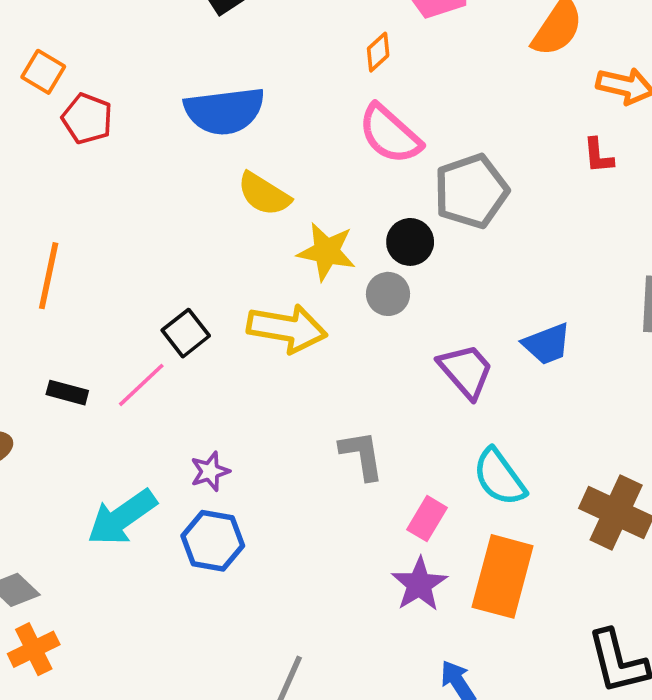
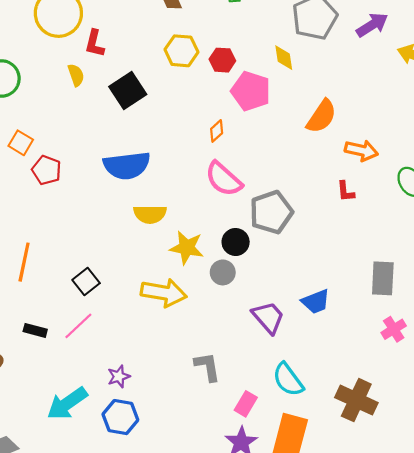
yellow semicircle: (264, 194) -> (150, 214), turned -32
black square: (186, 333) -> (86, 282), moved

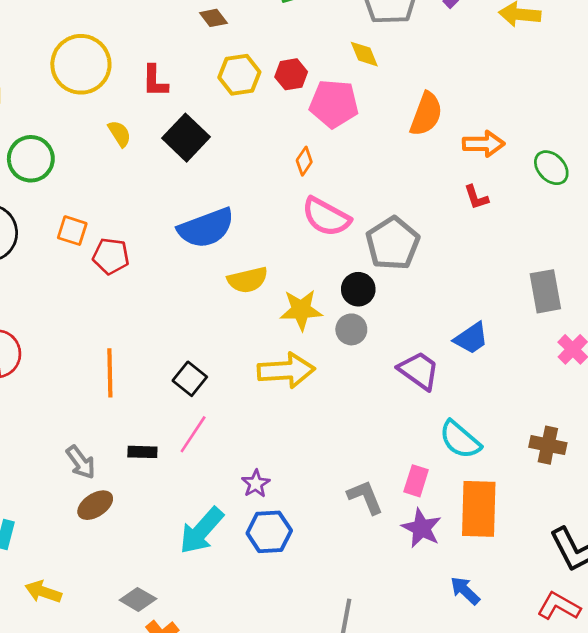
red L-shape: (95, 43) -> (155, 81), moved
gray L-shape: (207, 367) -> (365, 497), moved
brown cross: (356, 400) -> (548, 445), size x0.7

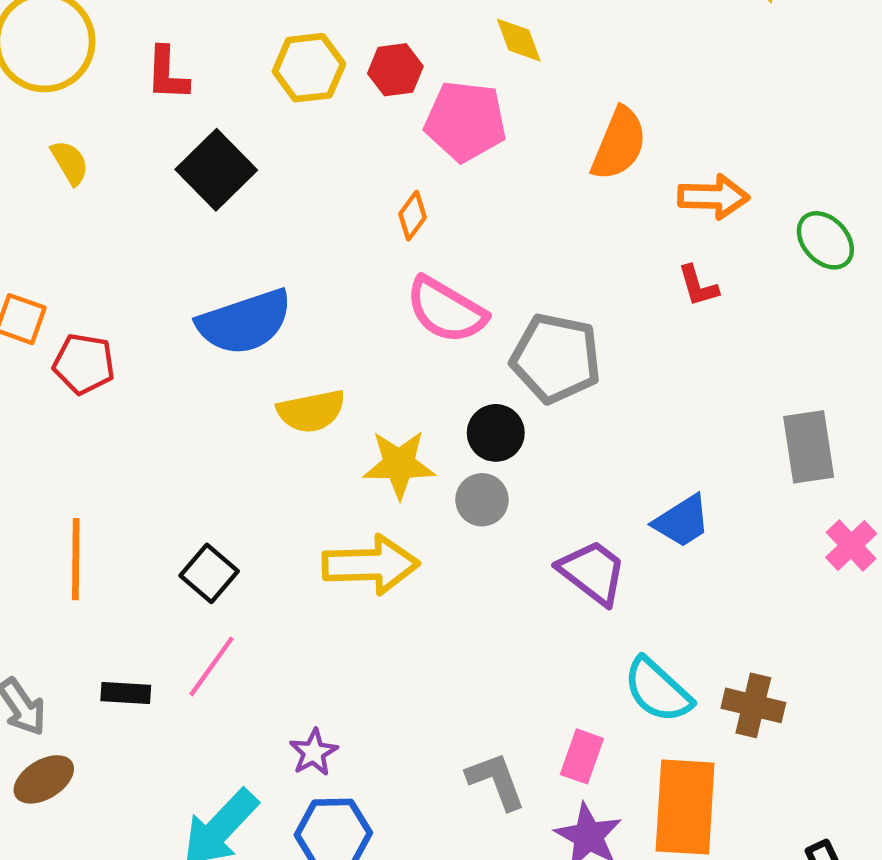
yellow semicircle: (120, 134) -> (70, 163), moved
gray pentagon: (393, 243) -> (556, 358), turned -30
brown cross: (548, 445) -> (753, 705), moved

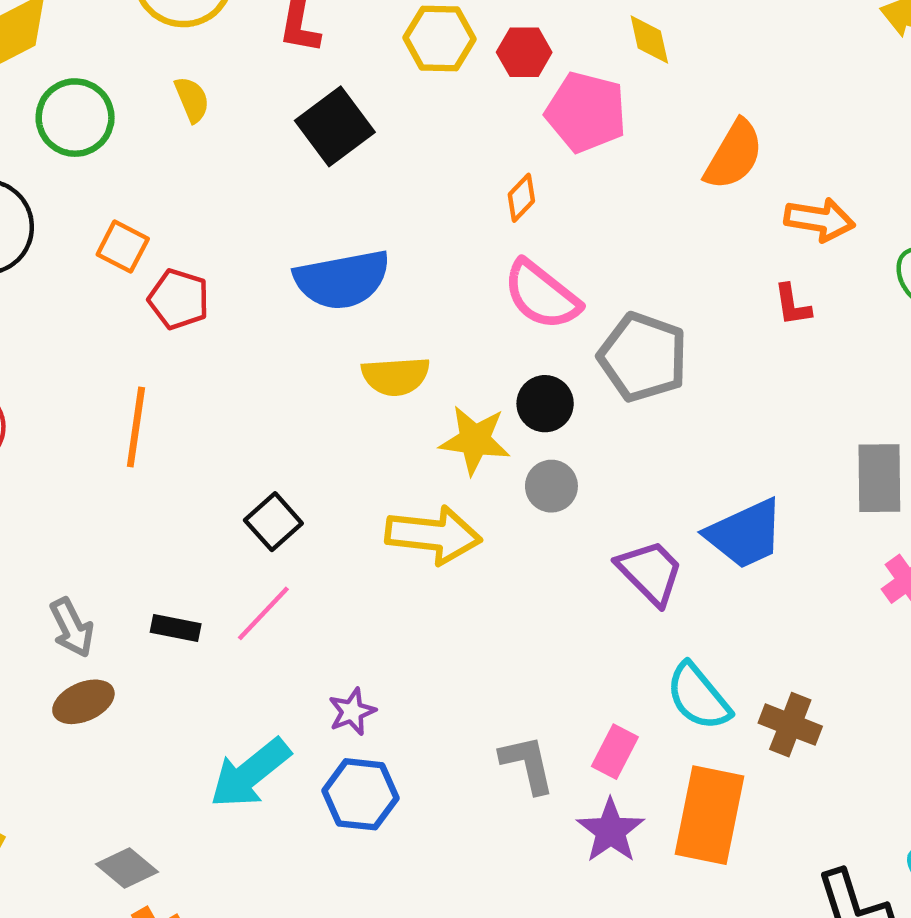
black circle: (496, 433) -> (545, 404), moved
blue trapezoid: (682, 521) -> (745, 534), size x1.4
orange line: (76, 559) -> (136, 427), moved

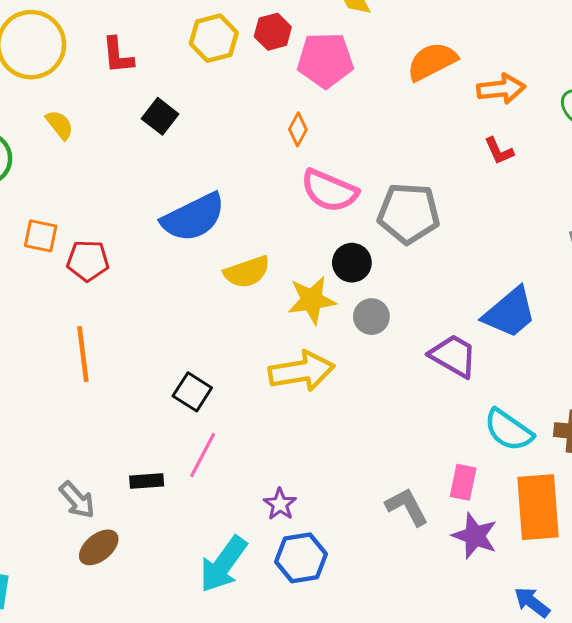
black square: (335, 126) -> (160, 116), size x0.7
orange semicircle: (734, 155) -> (432, 61), turned -132

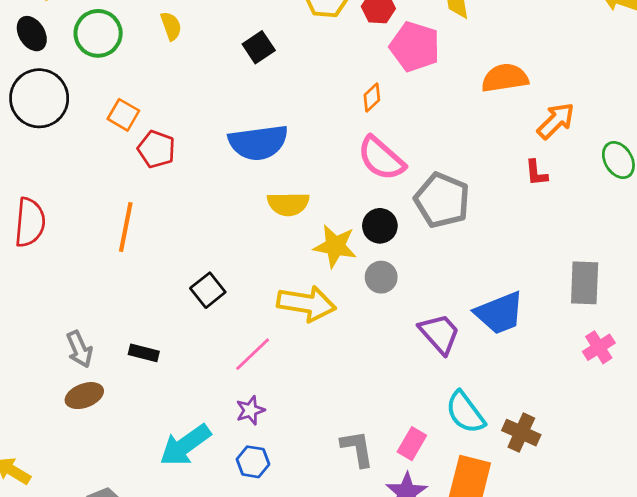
orange arrow: (501, 89) -> (556, 121), turned -57
pink line: (203, 455) -> (253, 354), moved
blue hexagon: (301, 558) -> (253, 462), size x0.7

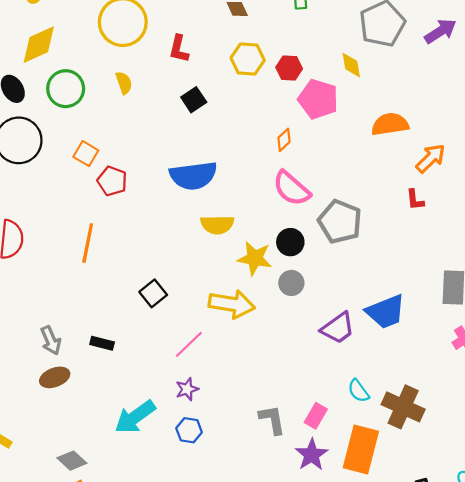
purple trapezoid: (440, 334) -> (338, 328), turned 96
cyan semicircle: (465, 412) -> (358, 391), size x0.7
brown cross: (521, 433) -> (403, 407), size x1.4

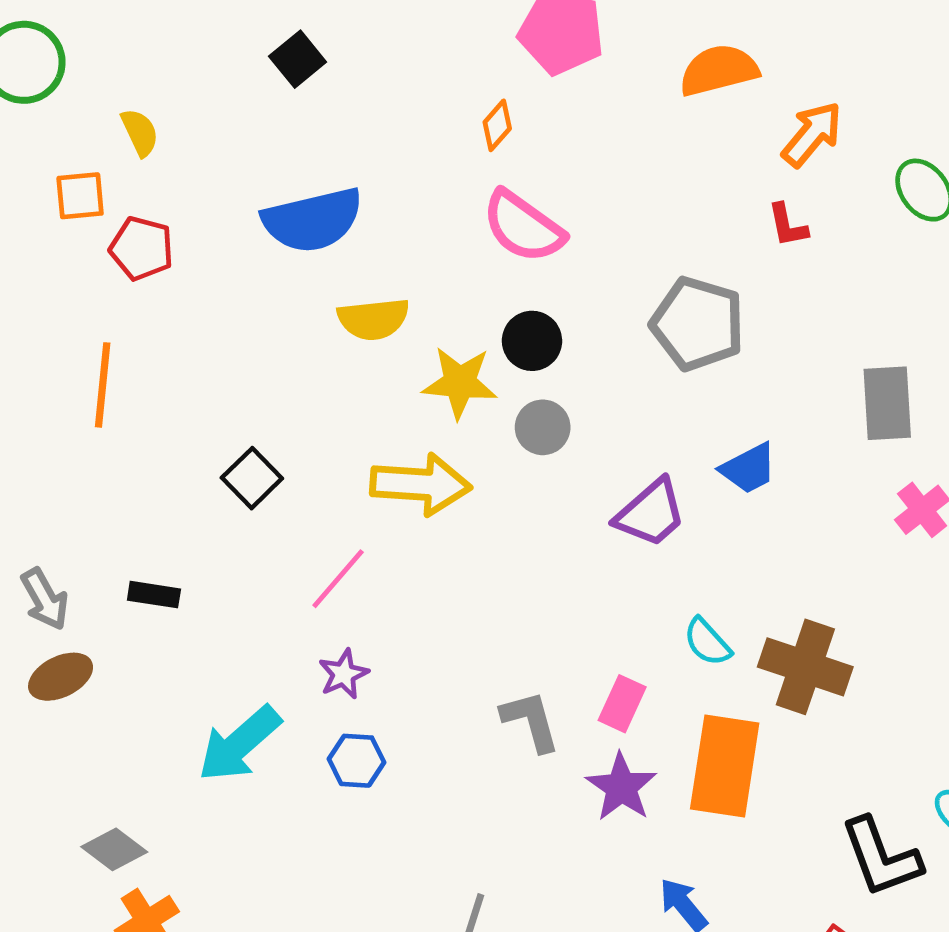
yellow semicircle: (124, 83) -> (140, 132), moved
orange square: (86, 154) -> (80, 196), turned -30
gray pentagon: (340, 222) -> (698, 324), moved
blue trapezoid: (386, 312) -> (749, 468), size x0.7

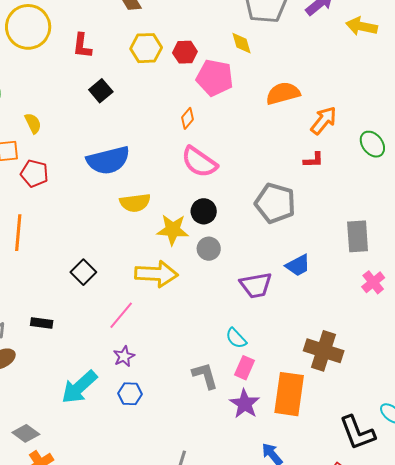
red L-shape: (788, 225) -> (313, 160), turned -80
purple trapezoid: (651, 513) -> (256, 285), turned 32
cyan semicircle: (707, 642) -> (236, 338), moved

